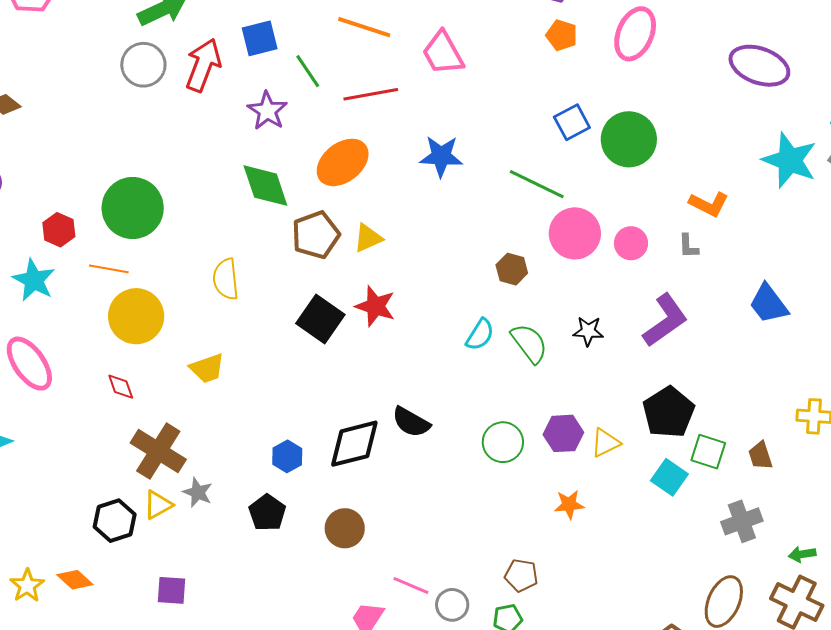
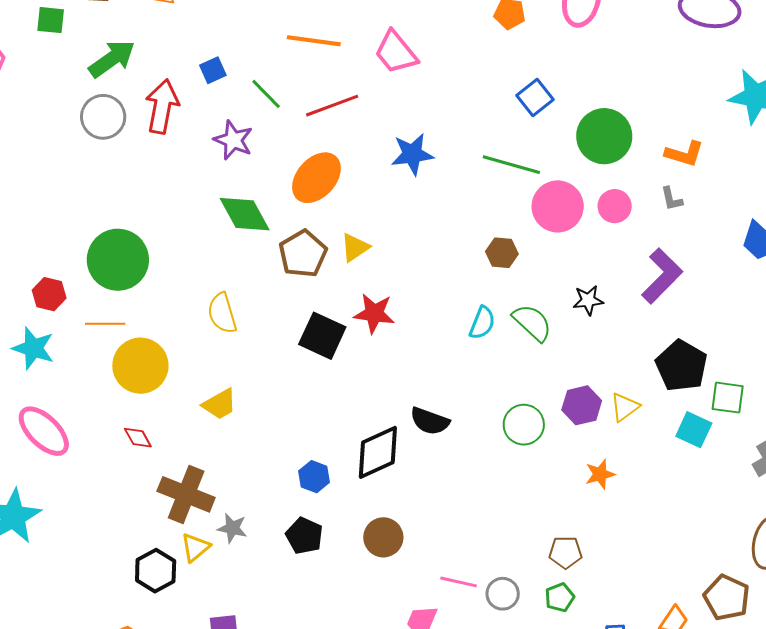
blue square: (260, 38) -> (213, 70), size x0.7
green circle: (629, 139) -> (604, 136), moved

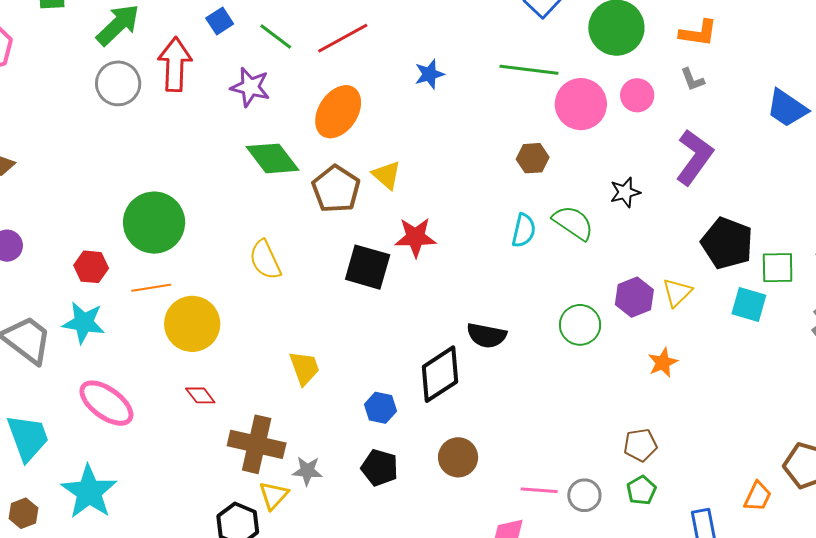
blue star: (412, 154) -> (429, 74), size x0.7
yellow triangle: (355, 247) -> (387, 175), turned -36
yellow trapezoid: (220, 404) -> (304, 368), moved, turned -72

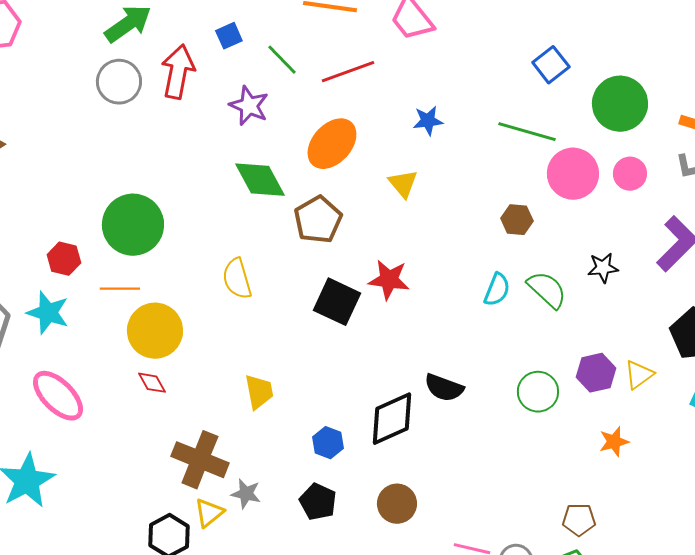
yellow triangle: (387, 175) -> (403, 184), moved
red diamond: (200, 395) -> (152, 383), moved

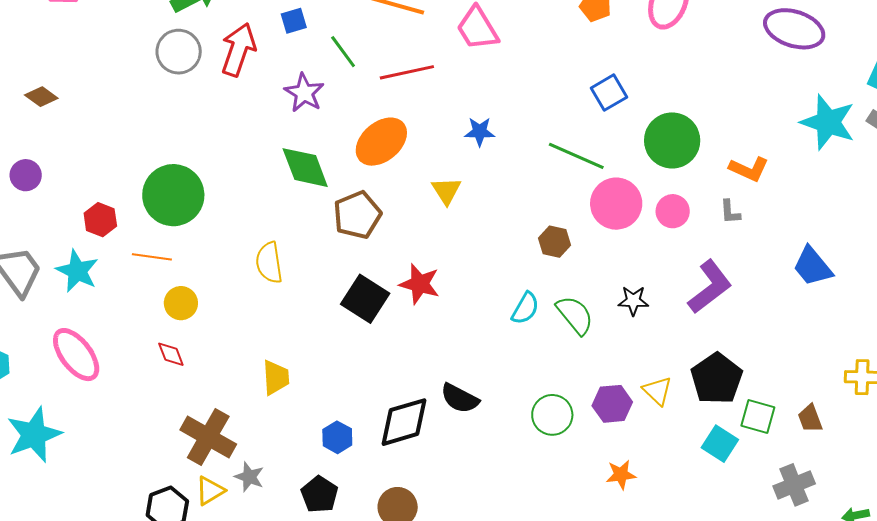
yellow circle: (155, 331) -> (181, 303), size x0.6
yellow triangle: (639, 375) -> (657, 391), moved, turned -48

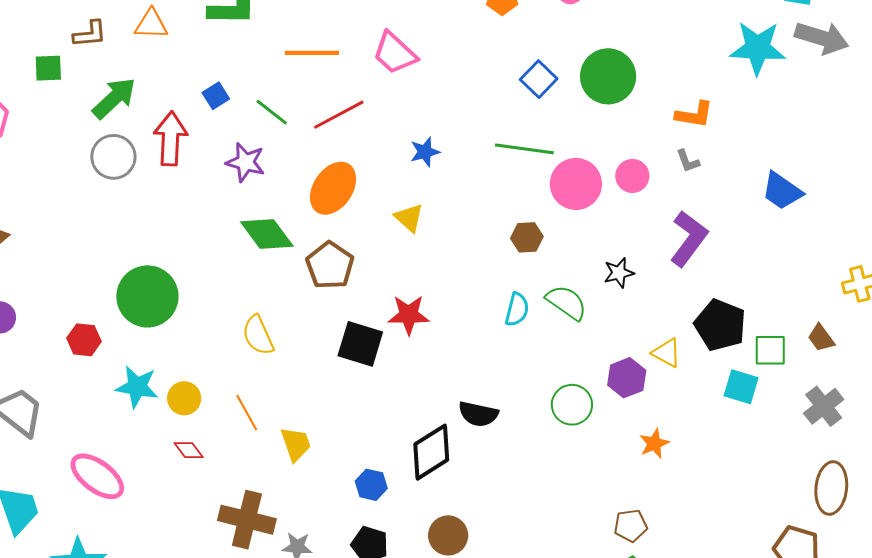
green circle: (672, 140) -> (608, 76), moved
orange line: (152, 257) -> (247, 413), moved, turned 69
cyan star: (77, 271) -> (137, 387), moved

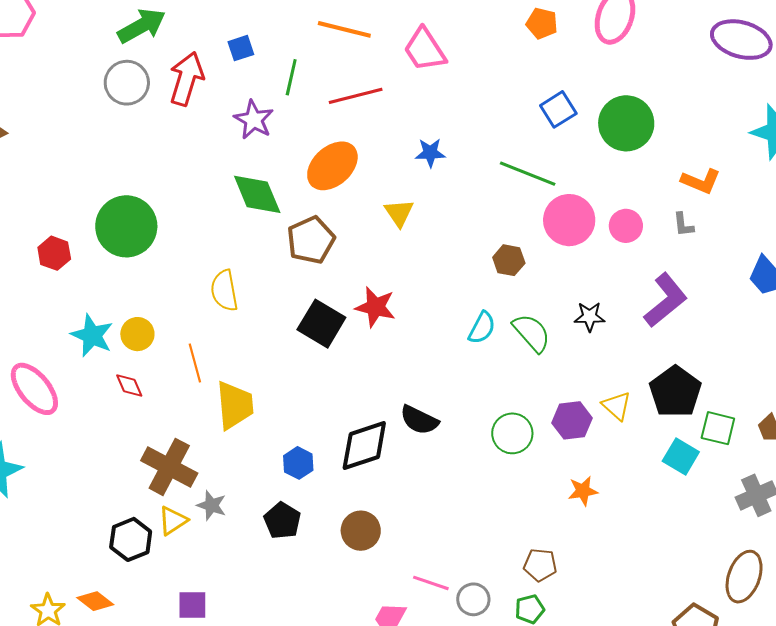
green line: (272, 112) -> (291, 77), turned 51
cyan star: (137, 387) -> (92, 335), moved
yellow trapezoid: (296, 444) -> (235, 405), size x1.4

